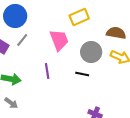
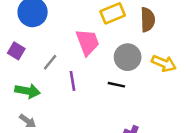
brown semicircle: (116, 33) -> (148, 20), moved, turned 78
gray line: (22, 40) -> (50, 62), moved

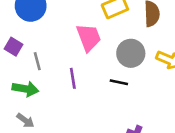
gray line: (50, 62) -> (37, 61), moved, turned -54

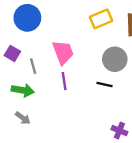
pink trapezoid: (89, 37) -> (63, 52), moved

